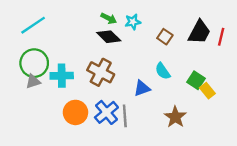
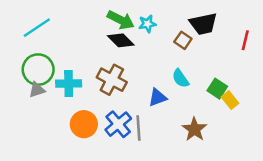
green arrow: (109, 18) -> (121, 20), size x1.5
black trapezoid: (199, 32) -> (203, 24), moved, turned 50

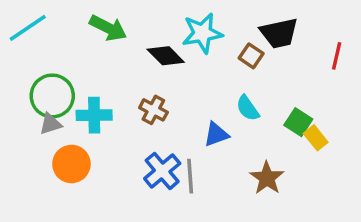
green arrow: (121, 20) -> (108, 28), moved
cyan star: (147, 24) -> (202, 33), size x1.6
cyan line: (37, 28) -> (28, 28), moved
brown cross: (112, 80) -> (153, 110), size x0.7
orange circle: (84, 124) -> (71, 164), moved

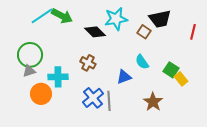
cyan line: (28, 28) -> (42, 16), moved
cyan cross: (94, 115) -> (58, 77), moved

